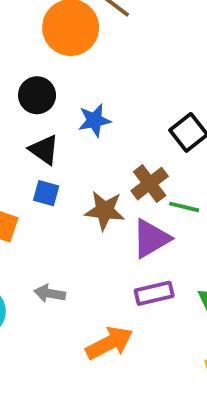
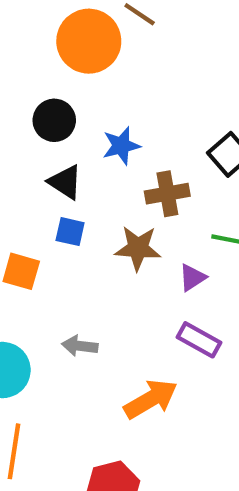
brown cross: (150, 184) -> (167, 194), moved, turned 30
purple triangle: (151, 238) -> (192, 277), size x0.6
purple rectangle: (154, 293) -> (199, 340), turned 45

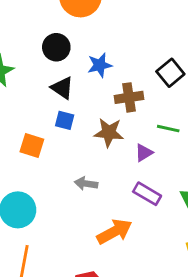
gray arrow: (80, 346) -> (86, 184), moved

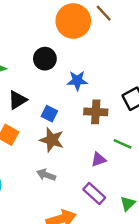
black triangle: (62, 88) -> (17, 100), moved, turned 42
blue square: (65, 120) -> (49, 114), moved
brown star: (109, 132) -> (52, 140), moved

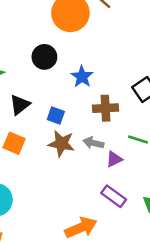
blue star: (77, 81) -> (82, 77), turned -30
gray arrow: (46, 175) -> (93, 143), moved

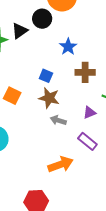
black circle: (44, 57) -> (42, 19), moved
black triangle: (20, 105) -> (20, 31), moved
gray arrow: (93, 143) -> (58, 120), moved

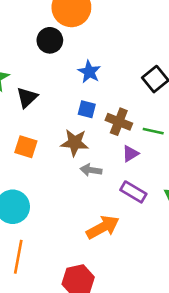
black triangle: (20, 31) -> (27, 97), moved
brown cross: (85, 72) -> (119, 122), moved, turned 30
blue square: (46, 76) -> (87, 109), moved

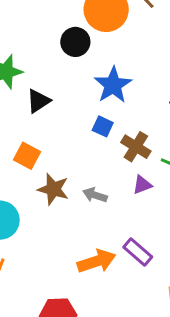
blue star: (89, 72) -> (113, 85), size x1.4
brown star: (75, 143) -> (53, 189), moved
purple rectangle: (133, 192) -> (138, 252), moved

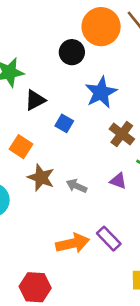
blue square: (103, 126) -> (64, 123), moved
brown cross: (136, 147) -> (122, 134), moved
purple triangle: (142, 185) -> (118, 181), turned 36

